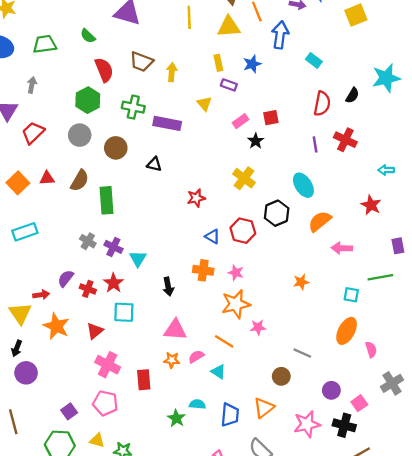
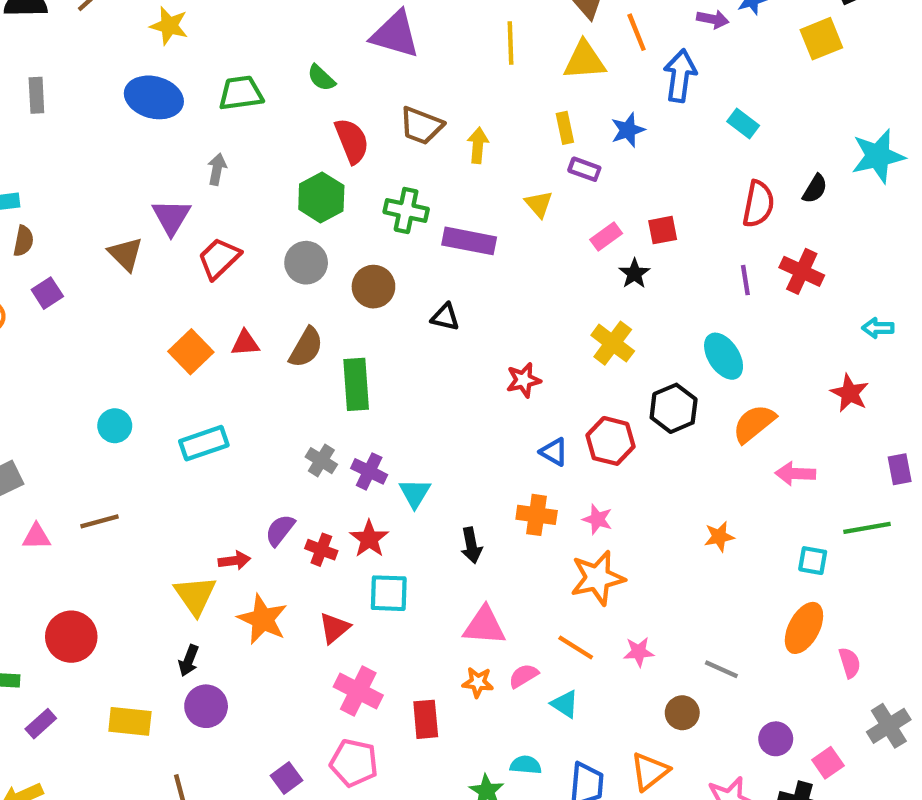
pink star: (258, 327) -> (639, 652), moved

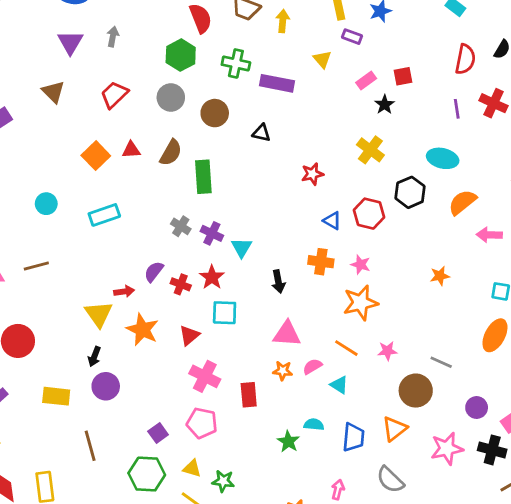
purple triangle: (171, 217) -> (70, 42), moved
cyan ellipse: (724, 356) -> (443, 158), turned -44
brown circle: (682, 713) -> (416, 391), size x1.5

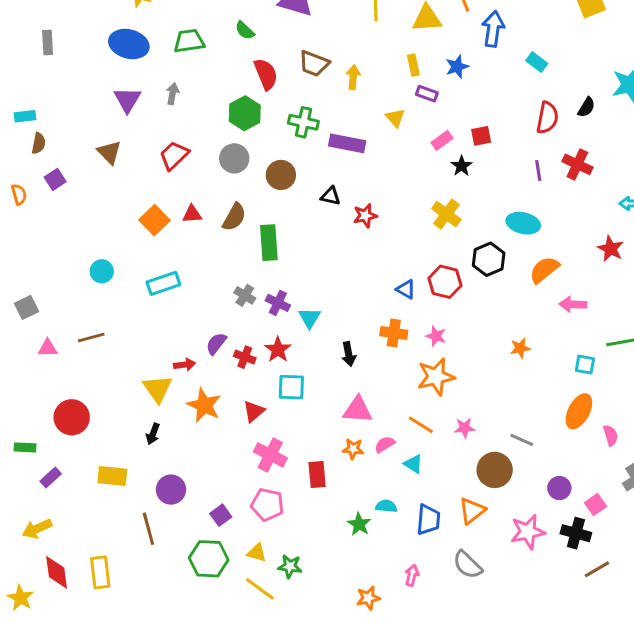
red star: (312, 174) -> (365, 216), moved
purple circle: (106, 386) -> (171, 490), moved

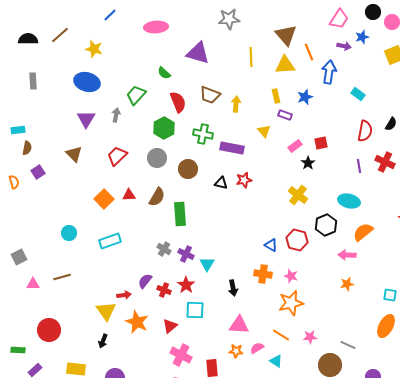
green trapezoid: (189, 41) -> (136, 95), moved, turned -40
red star: (365, 216) -> (244, 180), moved
pink arrow: (573, 304) -> (347, 255), moved

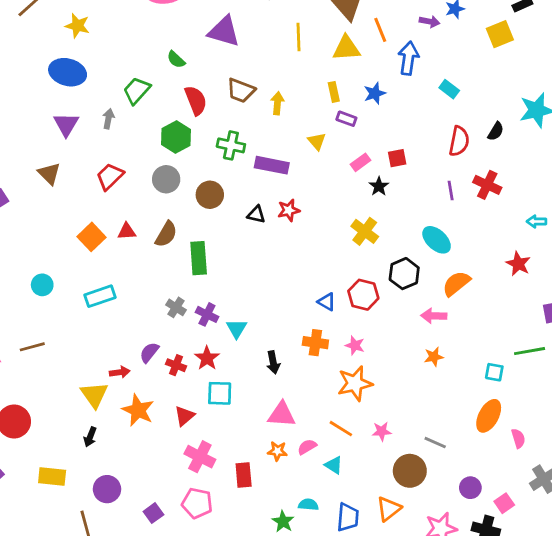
cyan ellipse: (349, 201) -> (437, 240), turned 30

